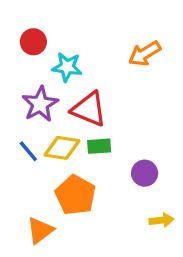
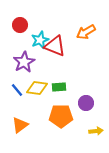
cyan star: (67, 67) -> (40, 40), turned -30
red triangle: (89, 109) -> (55, 46), moved
orange pentagon: (75, 195) -> (61, 116), moved, turned -30
orange triangle: (40, 230) -> (20, 125), moved

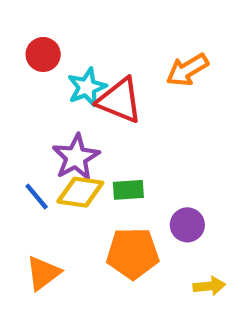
purple star: (24, 62) -> (76, 157), moved

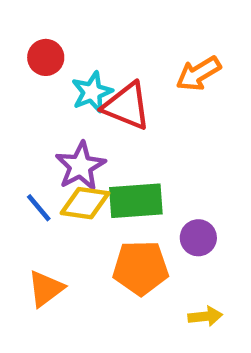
green rectangle: (128, 190) -> (136, 201), size x1.6
yellow arrow: (209, 286) -> (205, 316), moved

